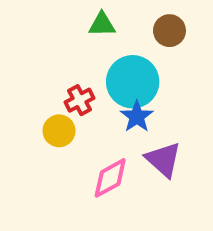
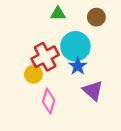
red cross: (79, 100) -> (45, 57), size x1.6
pink diamond: (110, 178) -> (49, 101), moved, turned -45

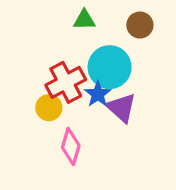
blue star: (78, 66) -> (98, 94), moved
purple triangle: (93, 91) -> (121, 108), moved

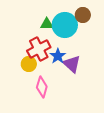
green triangle: (84, 20) -> (47, 24), moved
cyan circle: (110, 67) -> (65, 25), moved

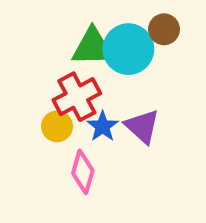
green triangle: (47, 24) -> (93, 47), size x1.6
blue star: (58, 56) -> (103, 126), moved

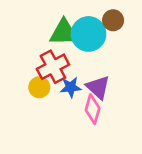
blue star: (103, 126) -> (71, 87), turned 30
pink diamond: (83, 172) -> (93, 109), moved

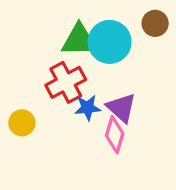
brown circle: (113, 20) -> (155, 23), moved
yellow circle: (39, 87) -> (22, 123), moved

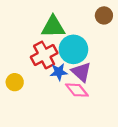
cyan circle: (110, 42) -> (73, 49), moved
pink diamond: (115, 135) -> (77, 90), turned -55

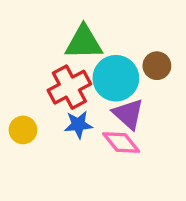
brown circle: (104, 15) -> (157, 66), moved
blue star: (59, 72) -> (78, 125), moved

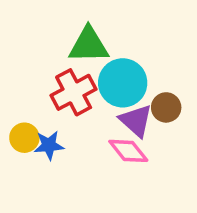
brown circle: (157, 66) -> (166, 107), moved
blue star: (78, 125) -> (49, 145), moved

